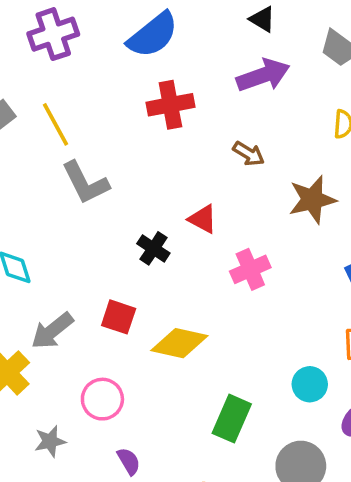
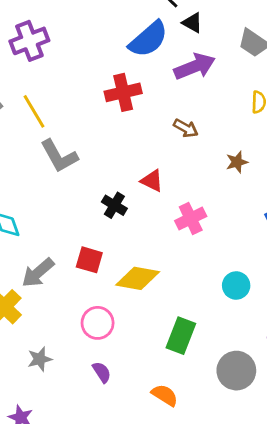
blue semicircle: (153, 35) -> (148, 39), moved
brown star: (312, 200) -> (237, 162), size x0.6
cyan circle: (310, 384) -> (236, 286), moved
pink circle: (102, 399) -> (98, 323), moved

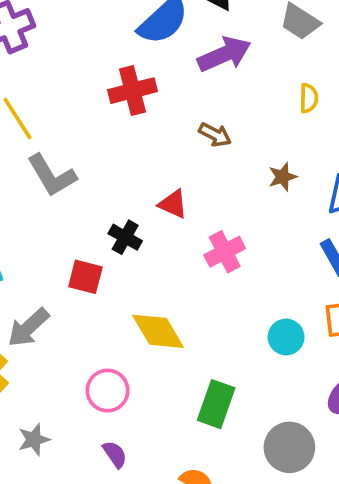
red square: (89, 260) -> (85, 277), moved
yellow diamond: (138, 278) -> (158, 331), turned 51

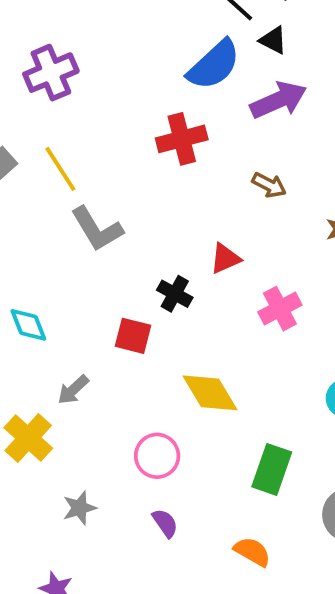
red triangle: (173, 204) -> (225, 259), turned -48
gray arrow: (28, 328) -> (73, 390), size x0.7

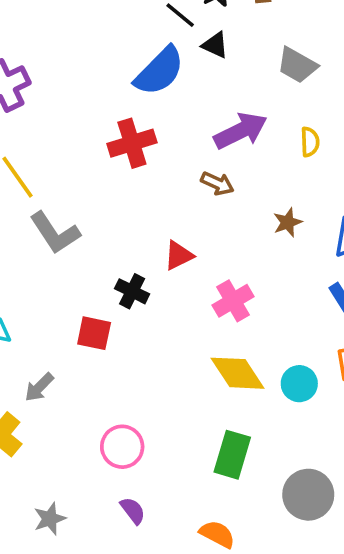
purple arrow: (278, 100) -> (241, 131), moved
yellow diamond: (210, 393) -> (238, 373), moved
gray star: (79, 508) -> (50, 519), moved

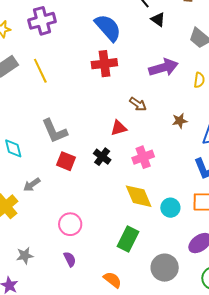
blue semicircle: (159, 71) -> (108, 28), moved, turned -96
brown arrow: (217, 183) -> (138, 104), moved
gray L-shape: (55, 233) -> (54, 131), moved
black cross: (132, 291) -> (102, 157), moved

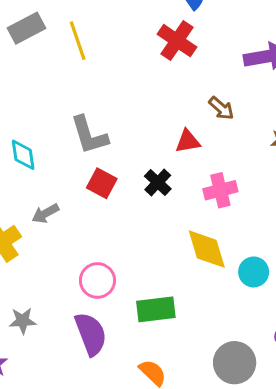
red cross: (104, 64) -> (177, 41), turned 35
green rectangle: (128, 239) -> (156, 309), moved, turned 50
purple semicircle: (70, 259) -> (91, 334), size x1.8

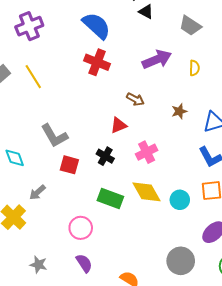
green rectangle: (156, 309) -> (110, 198), moved, turned 40
gray star: (23, 321) -> (38, 265), turned 30
purple semicircle: (91, 334) -> (84, 263), size x0.7

